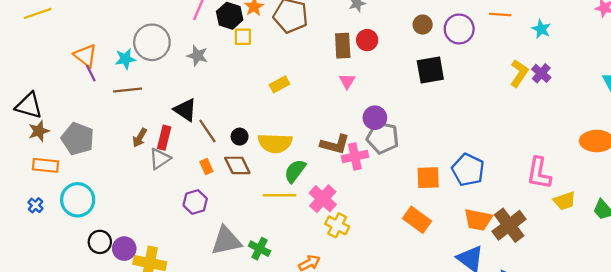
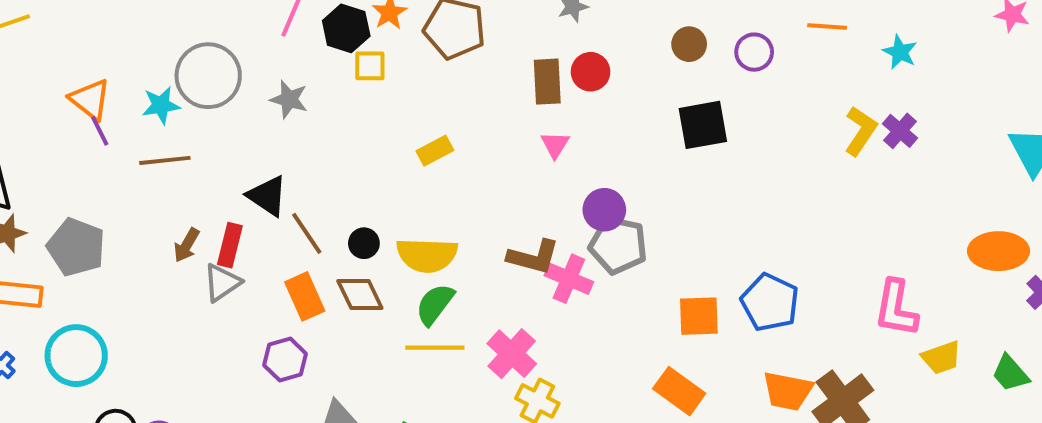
purple circle: (459, 29) -> (754, 52), size x0.7
pink cross: (355, 157) -> (569, 279), turned 35
orange rectangle: (206, 167) -> (305, 296), size x1.6
green semicircle: (295, 171) -> (435, 304), moved

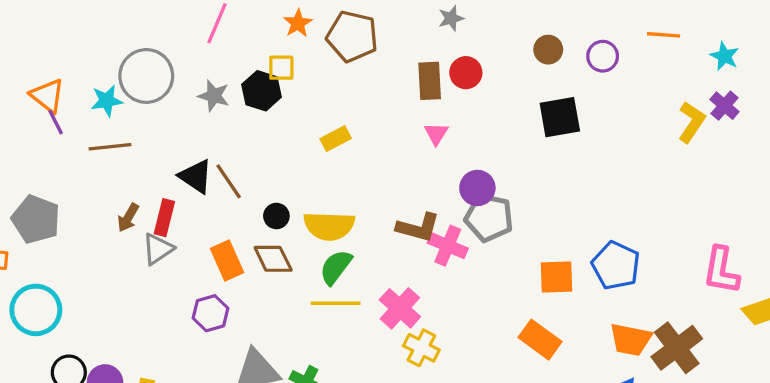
black hexagon: (346, 28) -> (262, 91), moved
purple cross: (900, 131) -> (725, 106), moved
brown line: (307, 233) -> (229, 181), moved

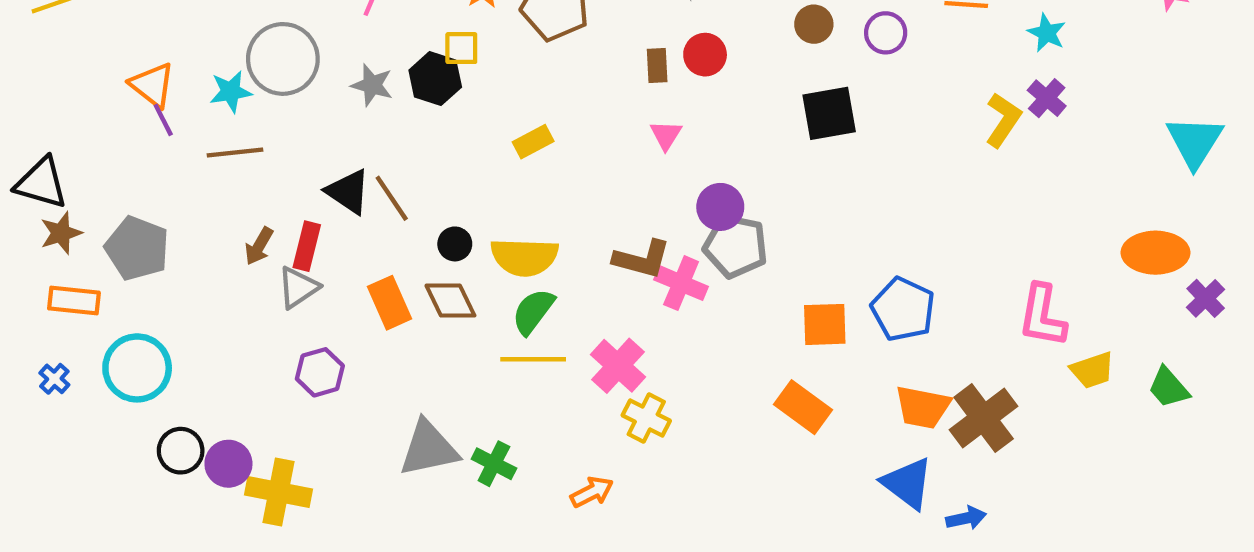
brown rectangle: (430, 81) -> (657, 65), size x0.7
purple hexagon: (210, 313) -> (320, 372), moved

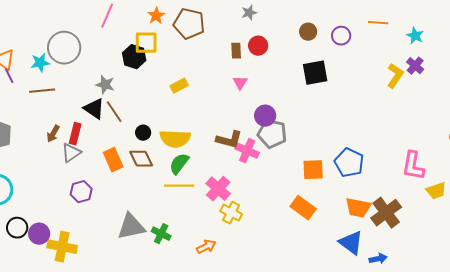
yellow square: (461, 48) -> (146, 43), size x1.4
gray star: (372, 85) -> (105, 85), moved

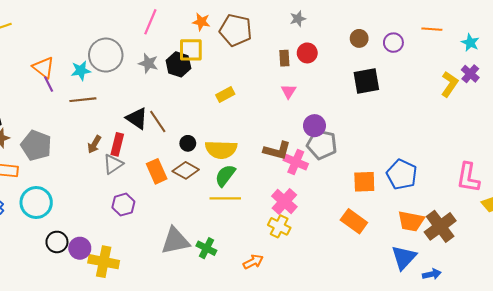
orange star: (156, 16) -> (201, 22), turned -30
gray star: (105, 85) -> (148, 63), moved
brown diamond: (141, 159) -> (186, 170), turned -35
pink cross: (218, 189) -> (284, 201), moved
blue triangle: (351, 243) -> (404, 258), turned 36

